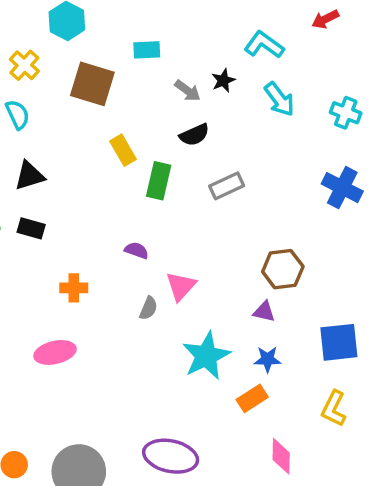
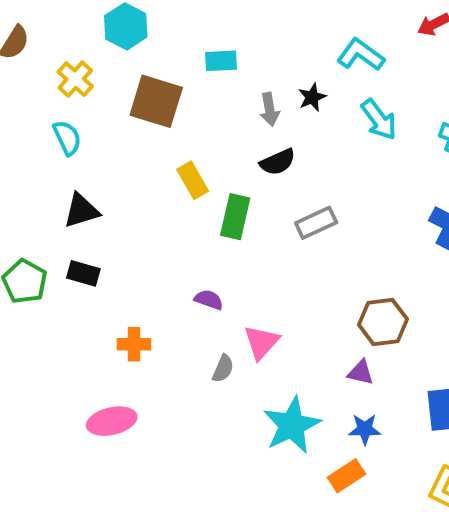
gray arrow: (188, 91) -> (270, 109), turned 44

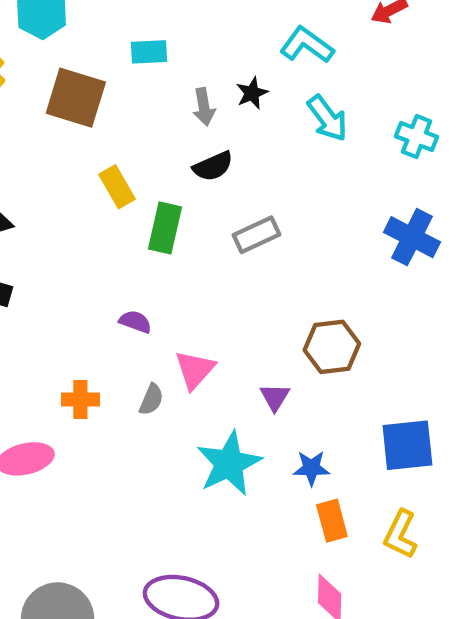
orange cross: (134, 344) -> (80, 399), moved
purple triangle: (361, 373) -> (275, 397), moved, turned 48
orange rectangle: (346, 476) -> (332, 521), moved, turned -72

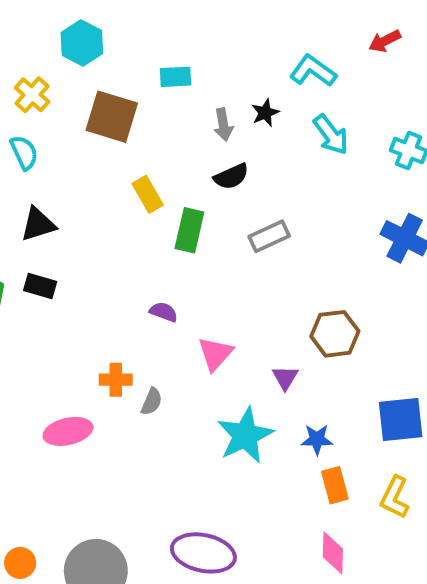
gray semicircle: (151, 399) -> (152, 402), moved

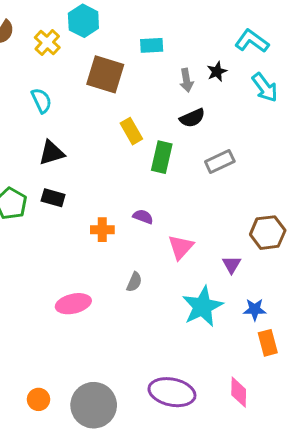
yellow cross: (32, 95) -> (47, 43), moved
orange cross: (116, 380) -> (102, 230), moved
pink diamond: (333, 553) -> (239, 392), moved

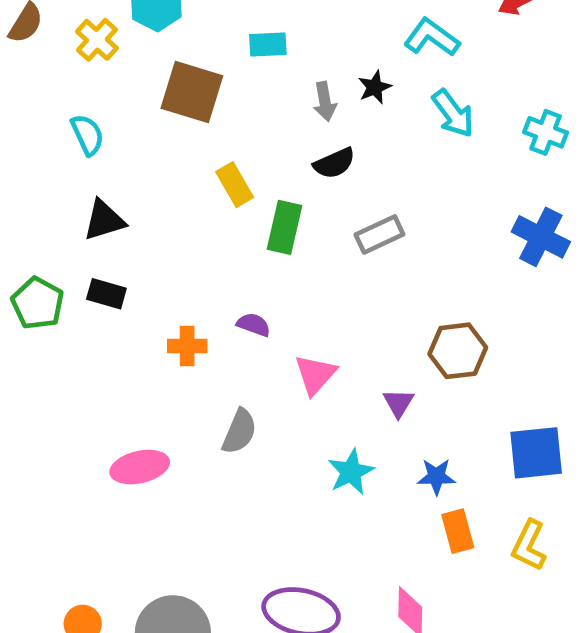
gray semicircle: (134, 282) -> (239, 431), size x1.4
cyan star: (202, 307) -> (351, 472), size x0.7

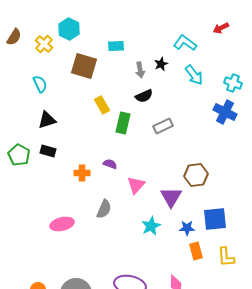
blue cross: (541, 237) -> (225, 112), moved
purple triangle: (398, 403) -> (171, 197), size x1.6
blue square: (536, 453) -> (215, 219), moved
yellow L-shape: (529, 545) -> (226, 257), turned -30

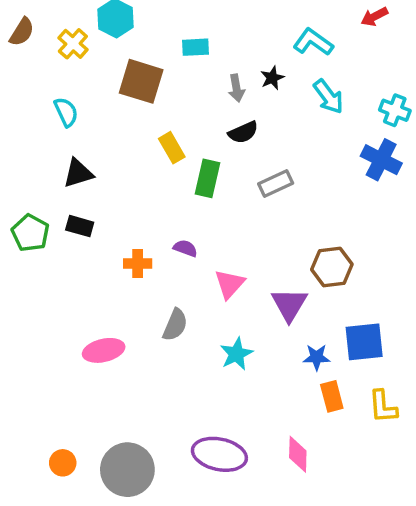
cyan star: (151, 226) -> (236, 354), moved

